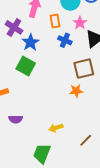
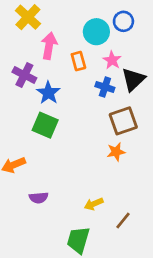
blue cross: (65, 40) -> (105, 87), moved
brown line: (86, 140) -> (123, 220), moved

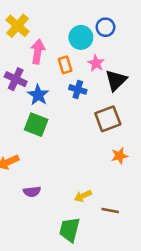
blue cross: (105, 87) -> (78, 89), moved
orange star: (116, 152) -> (119, 156), moved
brown line: (123, 220) -> (110, 210), turned 63

